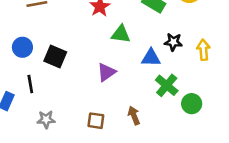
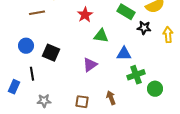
black star: (173, 42) -> (144, 28), moved
yellow arrow: (203, 50) -> (168, 35), moved
green cross: (167, 85) -> (136, 75), turned 30

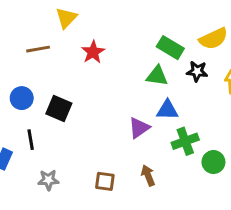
red star: (85, 15) -> (93, 52), moved
green triangle: (101, 36) -> (157, 76), moved
purple triangle: (90, 65) -> (139, 128), moved

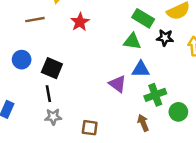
purple triangle: (139, 128) -> (118, 84), turned -48
black line: (31, 140) -> (48, 94), moved
brown arrow: (148, 175) -> (143, 123), moved
gray star: (48, 180) -> (53, 117), moved

